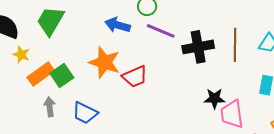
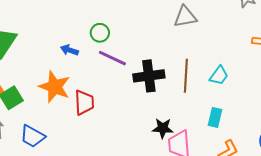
blue arrow: (118, 25) -> (69, 50), size x0.7
red trapezoid: (135, 77) -> (84, 102), turned -72

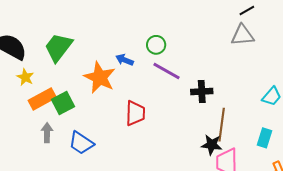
black cross: (149, 76) -> (202, 92), size x0.7
brown line: (186, 76) -> (222, 125), moved
orange star: (55, 87) -> (100, 77), moved

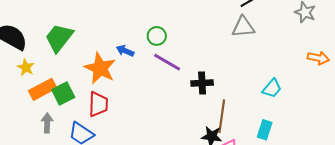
red trapezoid: (135, 113) -> (98, 104), moved

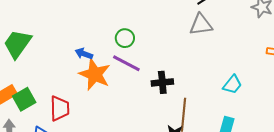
green circle: (157, 36) -> (125, 38), moved
orange star: (100, 68) -> (95, 74), moved

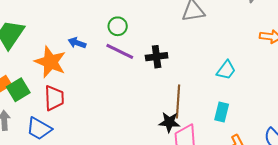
orange star: (95, 74) -> (50, 62), moved
black cross: (162, 82) -> (157, 57), moved

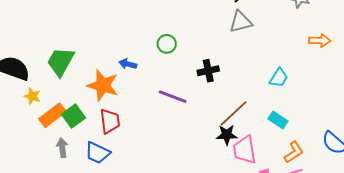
purple line: (120, 51) -> (173, 97), moved
brown line: (178, 101) -> (234, 113), turned 48
cyan rectangle: (222, 112) -> (278, 120), turned -66

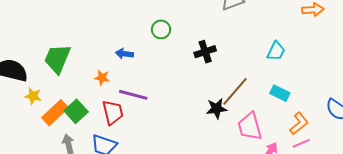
orange star: (103, 85) -> (102, 78), size x0.5
purple line: (173, 97) -> (133, 95), moved
black star: (227, 135) -> (217, 109), moved

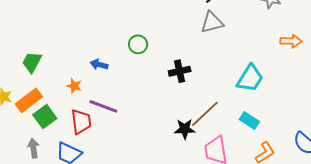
cyan trapezoid: (276, 51) -> (250, 78), size x1.4
green trapezoid: (57, 59) -> (32, 62), size x0.7
orange rectangle: (55, 113) -> (29, 100), moved

